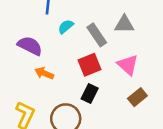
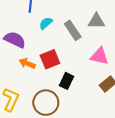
red square: (90, 65) -> (50, 59), moved
pink triangle: (128, 65) -> (99, 56), turned -30

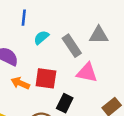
pink triangle: (99, 56) -> (87, 73), moved
red square: (50, 59) -> (46, 78), turned 30

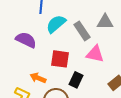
cyan semicircle: (41, 37) -> (56, 24), size x1.5
orange arrow: (20, 83) -> (38, 78), moved

